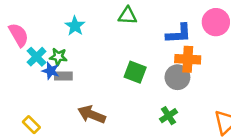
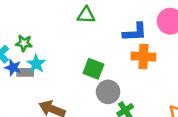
cyan star: (75, 26) -> (36, 64), moved
green star: (58, 57) -> (24, 43), moved
gray circle: (177, 77) -> (108, 92), moved

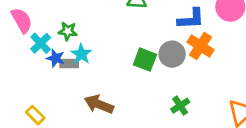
orange cross: (143, 57) -> (201, 46), turned 30
gray circle: (108, 92) -> (172, 54), moved

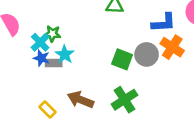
cyan cross: (41, 43) -> (40, 42), moved
green cross: (180, 106) -> (125, 100), moved, size x1.5
yellow rectangle: (35, 115) -> (48, 109), moved

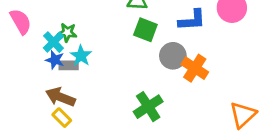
orange cross: (172, 47) -> (195, 68), moved
green square: (122, 59) -> (145, 30), moved
brown arrow: (81, 100) -> (60, 97), moved

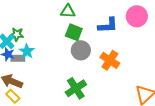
gray circle: (173, 56) -> (81, 50), moved

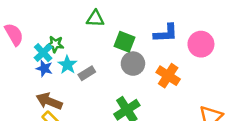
green triangle: (68, 11) -> (95, 19), moved
pink circle: (137, 16) -> (201, 44), moved
gray rectangle: (18, 58) -> (87, 73), moved, turned -32

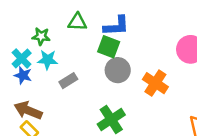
blue L-shape: (166, 33) -> (116, 26), moved
green star: (55, 44) -> (41, 36), moved
cyan star: (67, 65) -> (48, 60), moved, turned -30

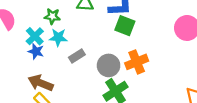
green square: (109, 47) -> (125, 26), moved
gray circle: (118, 70) -> (109, 65), moved
orange cross: (155, 83) -> (137, 62), moved, turned 35

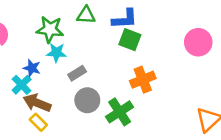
green star: (52, 16) -> (50, 29), size x1.5
cyan cross: (35, 36) -> (22, 85), moved
gray circle: (109, 65) -> (87, 100), moved

